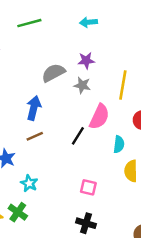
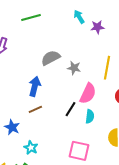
cyan arrow: (88, 22) -> (79, 17), turned 64
purple star: (86, 60) -> (97, 27), moved
cyan semicircle: (119, 144) -> (90, 116), moved
pink square: (88, 187) -> (79, 151), size x1.5

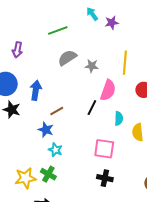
green line: (31, 17) -> (58, 30), moved
blue arrow: (35, 86) -> (36, 90), moved
cyan semicircle: (90, 116) -> (119, 118), moved
blue star: (12, 127) -> (46, 130), moved

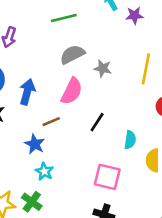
pink semicircle: (108, 90) -> (72, 91), moved

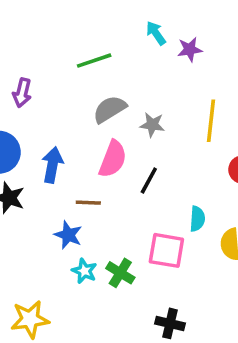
brown line: (51, 122) -> (88, 203), turned 30
black line: (97, 122) -> (149, 181), moved
pink square: (107, 177) -> (166, 250), moved
green cross: (32, 202) -> (120, 273), moved

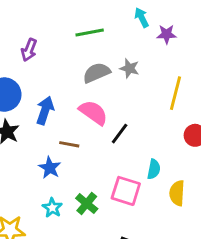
gray star: (152, 125) -> (129, 68), moved
pink semicircle: (113, 159) -> (93, 113), turned -84
cyan star: (84, 271) -> (52, 208), moved

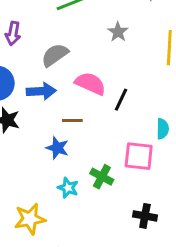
gray star: (129, 68) -> (118, 32), turned 30
gray semicircle: (96, 73) -> (55, 55), moved
blue arrow: (45, 110) -> (41, 91), turned 80

